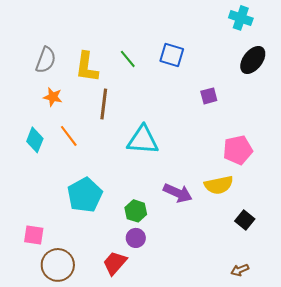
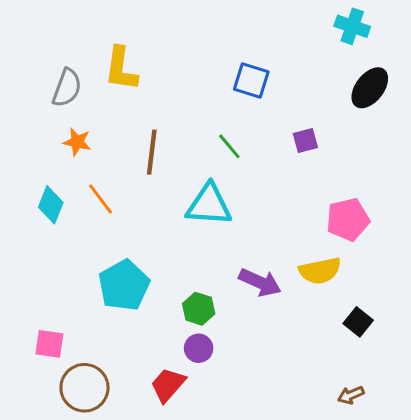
green line: (128, 59) -> (229, 146), moved
yellow L-shape: (87, 67) -> (121, 69), moved

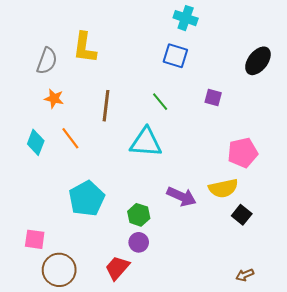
cyan cross: (352, 26) -> (186, 18), moved
purple square: (305, 140) -> (213, 98), turned 30
black square: (358, 322) -> (242, 215), moved

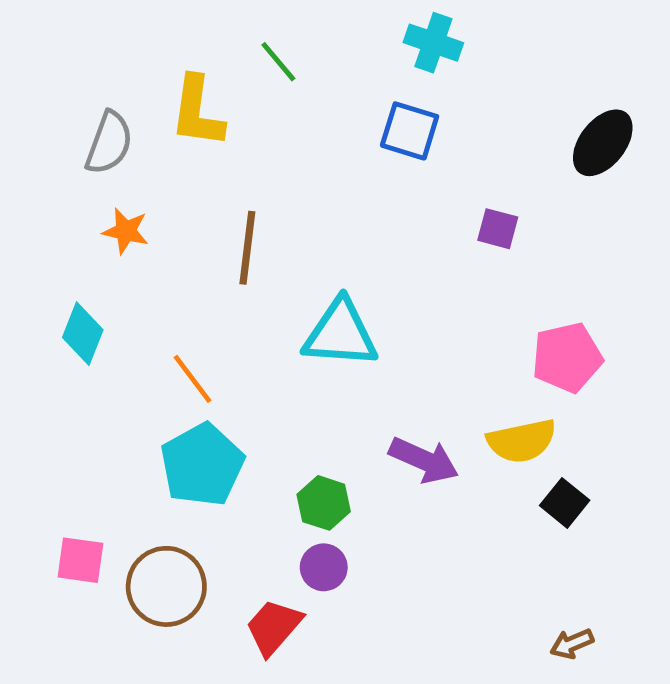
green line: (160, 102) -> (278, 62), moved
orange line: (70, 138) -> (193, 379), moved
brown circle: (59, 270) -> (166, 586), moved

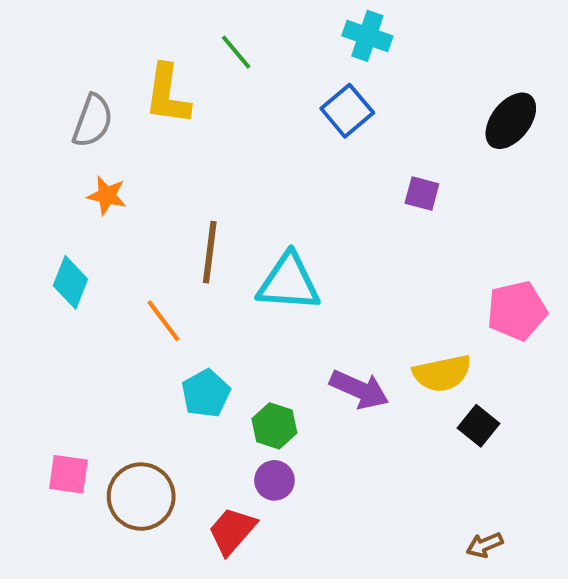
blue square: (410, 131) -> (347, 111), turned 33
brown line: (247, 248) -> (210, 252), moved
pink pentagon: (567, 357) -> (517, 311), moved
cyan pentagon: (202, 465) -> (206, 393), moved, size x0.7

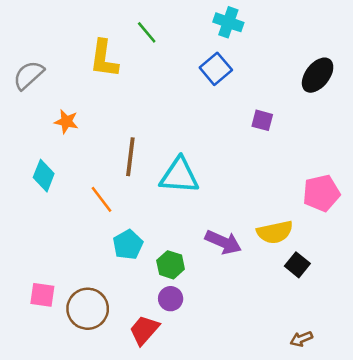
gray semicircle: (93, 121) -> (29, 75), moved, turned -152

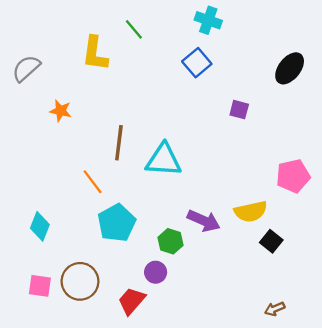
cyan diamond: (44, 176) -> (40, 226), moved
cyan pentagon: (128, 245) -> (117, 223), size x1.4
green hexagon: (171, 265) -> (170, 241), moved
pink square: (42, 295) -> (40, 286), moved

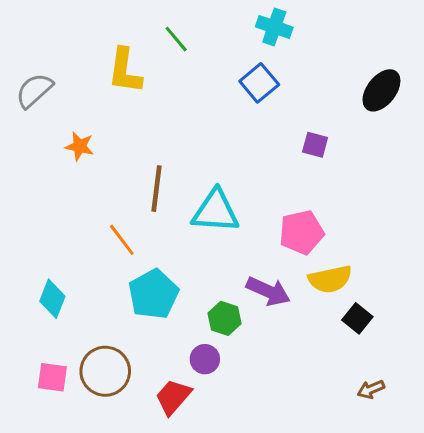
pink pentagon: (293, 176) -> (301, 232), moved
brown arrow: (275, 309) -> (371, 389), moved

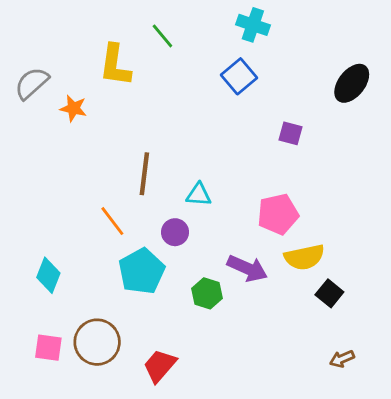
orange star: (80, 146) -> (73, 108), moved
cyan triangle: (215, 211) -> (199, 195), size x0.6
purple circle: (205, 359) -> (175, 232), moved

